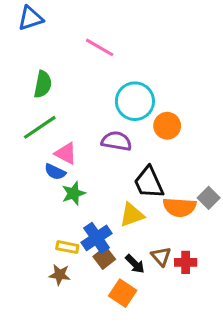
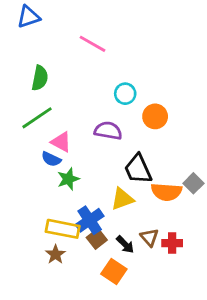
cyan circle: (135, 101) -> (125, 94), size x0.6
yellow rectangle: (67, 247) -> (63, 229), size x1.6
brown star: (60, 275) -> (55, 254), turned 30

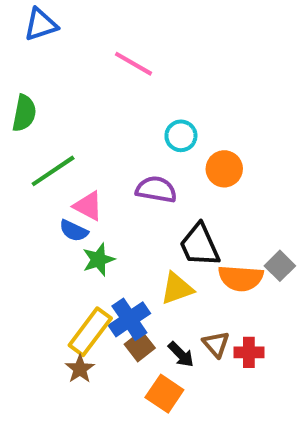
green semicircle: (40, 78) -> (24, 113), moved
yellow rectangle: (63, 229) -> (90, 332), turned -64

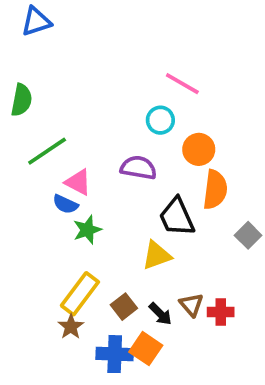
pink line: (134, 64) -> (182, 84), moved
orange semicircle: (241, 278) -> (215, 190), moved, turned -87
blue cross: (129, 319) -> (115, 354), moved, turned 36

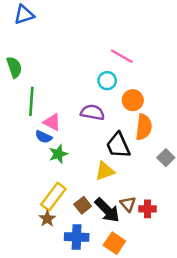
green semicircle: (21, 100) -> (14, 67), turned -30
green line: (47, 151) -> (31, 101), turned -52
black arrow: (160, 314) -> (107, 210), size x1.6
orange square: (146, 349) -> (114, 243), moved

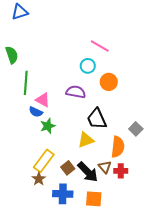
orange semicircle: (144, 127) -> (118, 147), moved
orange square: (114, 243) -> (94, 199), turned -30

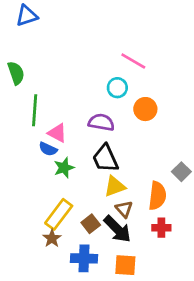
black trapezoid: (97, 119) -> (105, 158), moved
brown triangle: (105, 167) -> (124, 209), moved

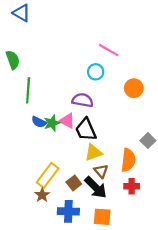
blue triangle: (27, 16) -> (22, 13), turned 48
orange circle: (145, 109) -> (134, 88), moved
pink triangle: (57, 133) -> (67, 121), moved
green star: (64, 168) -> (52, 123), moved

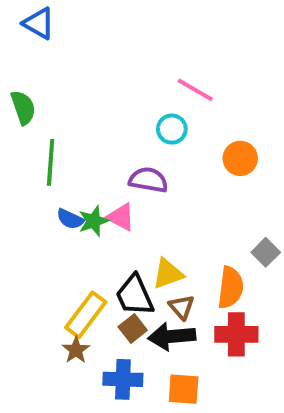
black trapezoid: (86, 130) -> (135, 295), moved
red cross: (132, 186) -> (236, 334), size x1.5
black arrow: (96, 187) -> (172, 336), turned 130

